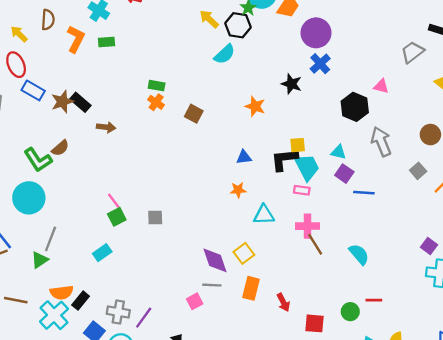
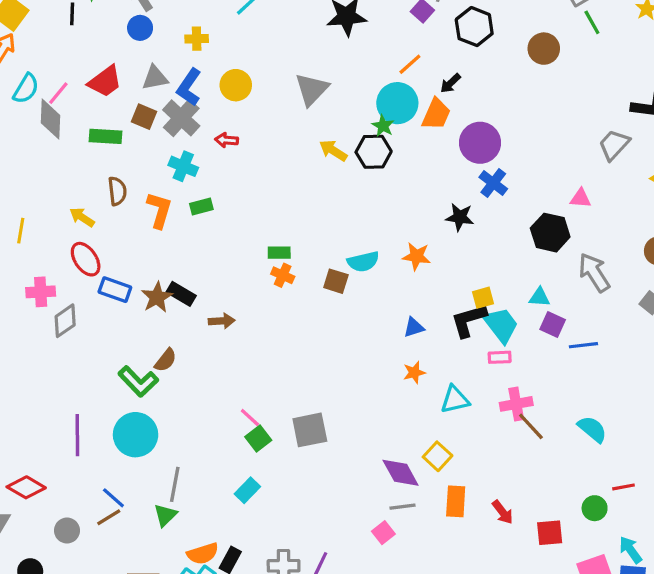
cyan semicircle: (225, 54) -> (363, 262), moved, turned 40
gray square: (155, 218) -> (310, 430), size x1.6

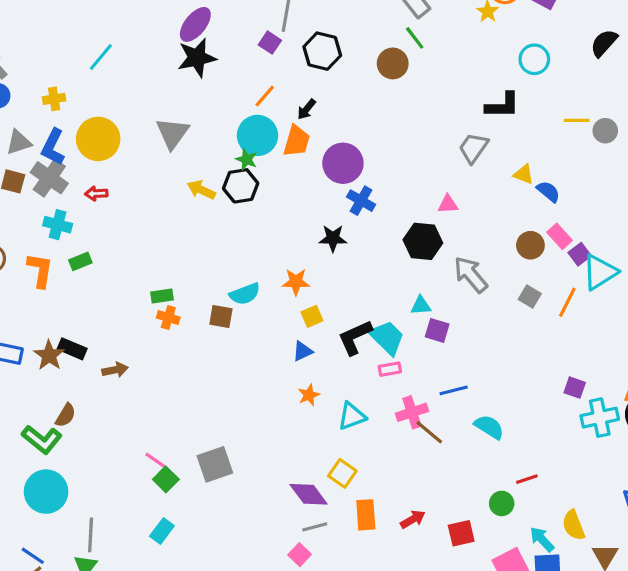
green line: (592, 22) -> (415, 38), moved
yellow circle: (236, 85) -> (98, 139), size x1.4
yellow square: (483, 298) -> (312, 316), moved
blue line: (583, 345) -> (454, 390), moved
red arrow: (503, 512) -> (413, 519), turned -75

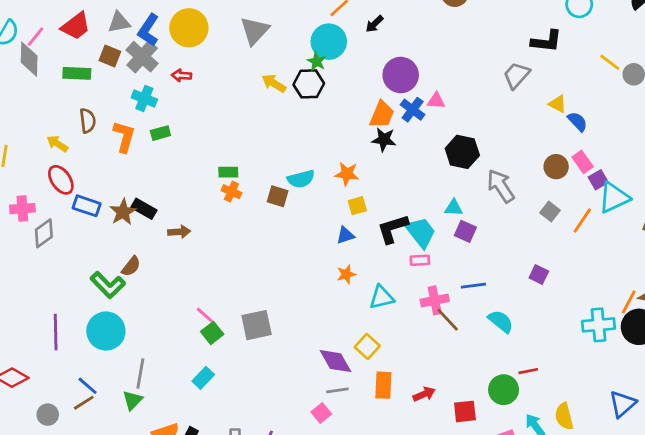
yellow line: (577, 120) -> (610, 62), turned 30
orange trapezoid: (297, 141) -> (382, 114), moved
pink triangle: (448, 204) -> (436, 101), moved
purple square: (575, 388) -> (539, 274), moved
green circle: (502, 503) -> (504, 390), size x1.4

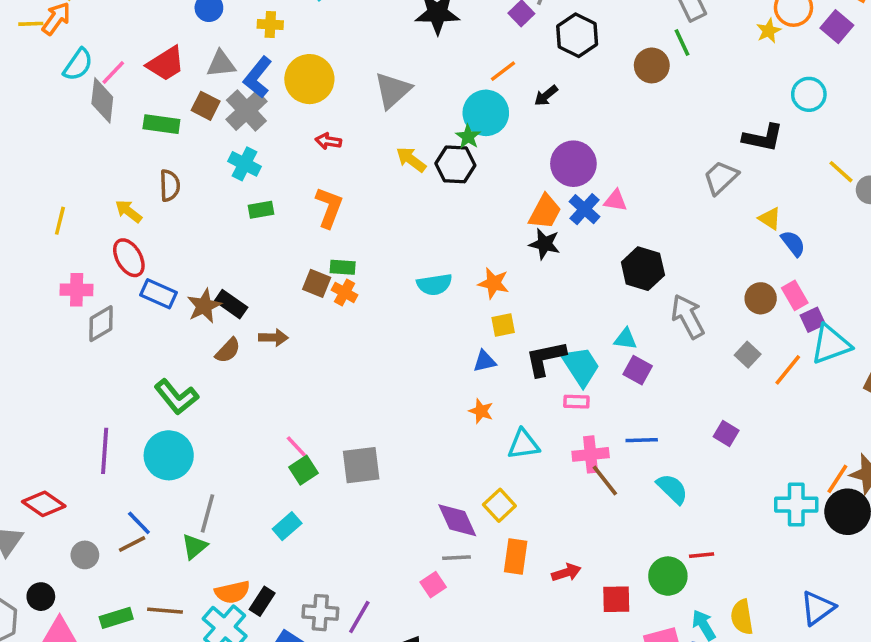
red arrow: (182, 75) -> (328, 141), moved
orange L-shape: (124, 137) -> (329, 207), moved
brown square: (278, 196) -> (317, 283), moved
brown semicircle: (131, 266) -> (228, 350), moved
orange star: (346, 274) -> (481, 411), turned 30

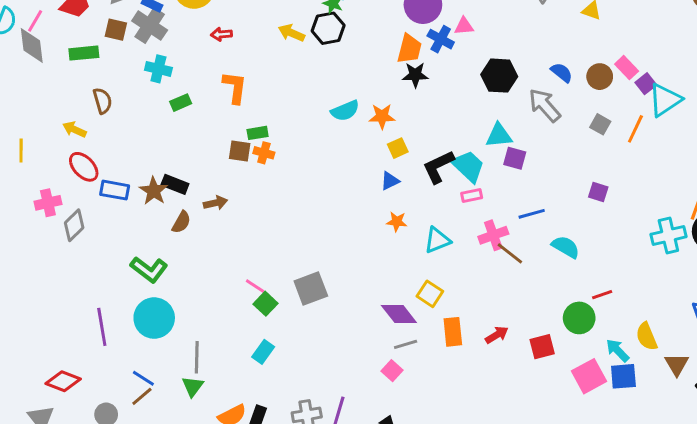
blue semicircle: (793, 243) -> (562, 73), moved
cyan semicircle: (434, 284) -> (345, 111), moved
cyan triangle: (625, 339) -> (499, 136), size x1.4

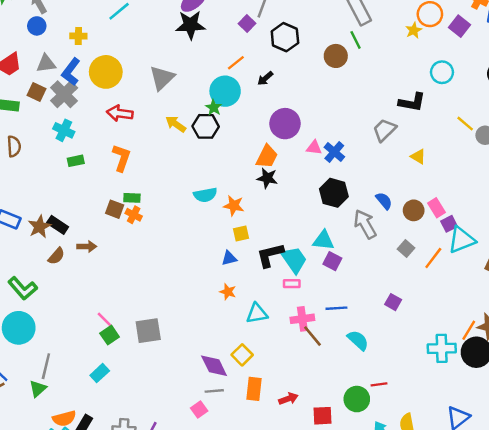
red arrow: (221, 34) -> (120, 113), size x1.5
blue cross: (441, 39) -> (334, 152), moved

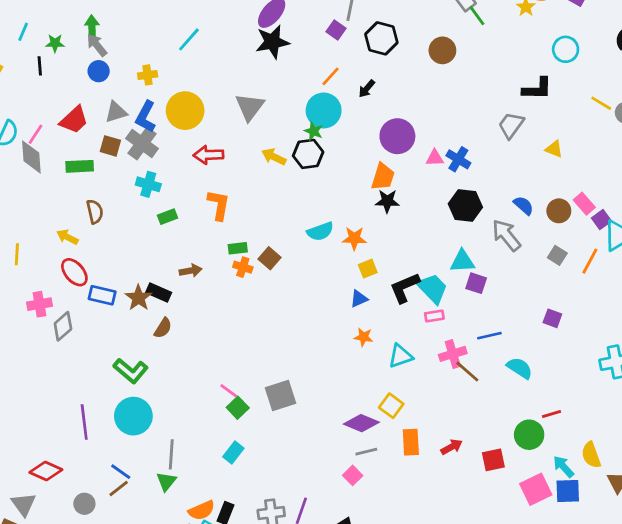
green line: (356, 40) -> (477, 16), moved
brown square: (115, 209) -> (269, 258), moved, turned 30
brown arrow: (87, 247) -> (191, 271), moved
purple diamond: (214, 366) -> (361, 423), turned -32

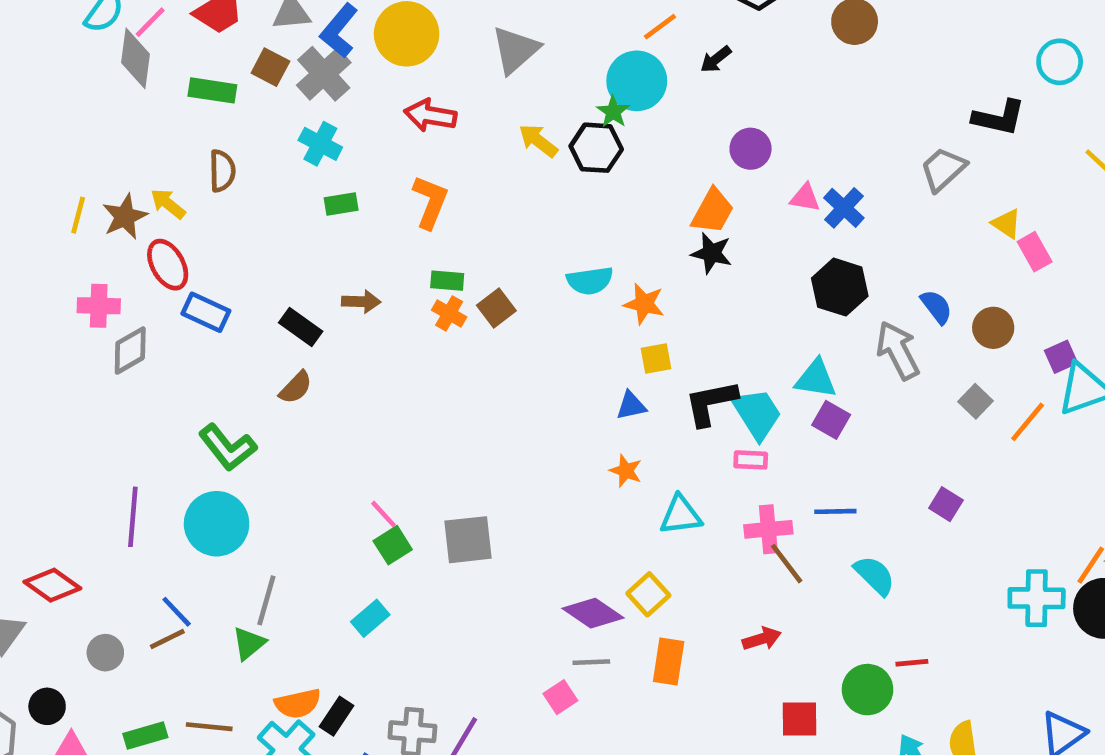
purple circle: (397, 136) -> (751, 149), size x0.7
pink rectangle: (584, 204) -> (1035, 252), moved
brown star: (138, 298) -> (125, 217), moved
red arrow: (452, 447) -> (762, 639), moved

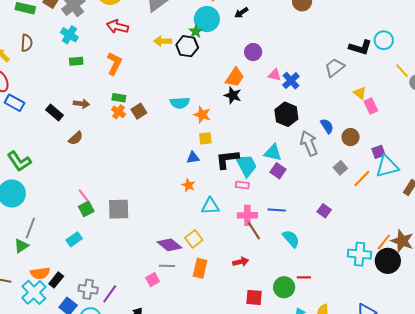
cyan circle: (1060, 62) -> (384, 40), moved
yellow arrow: (538, 141) -> (163, 41), turned -42
brown semicircle: (296, 387) -> (76, 138), moved

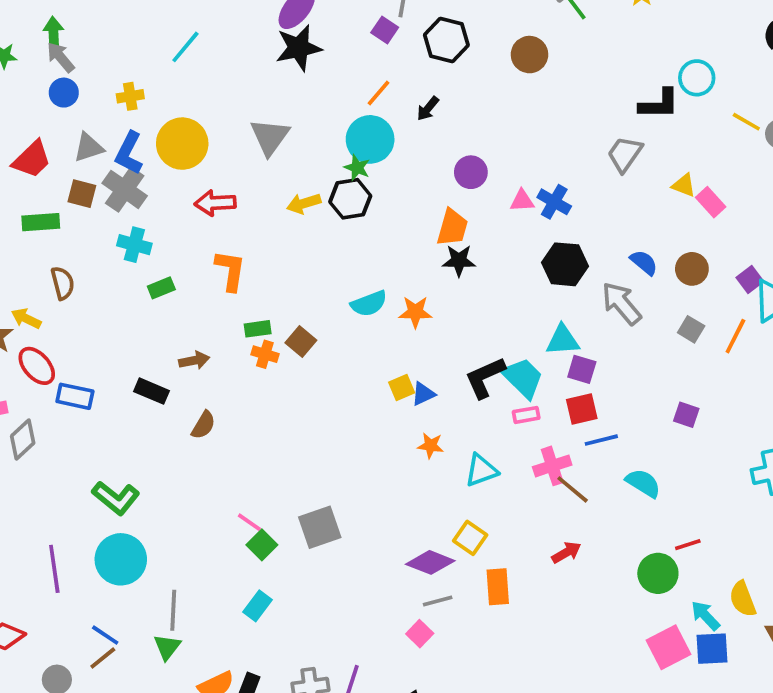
yellow square: (205, 138) -> (402, 387), moved
red square: (254, 297) -> (582, 409), moved

